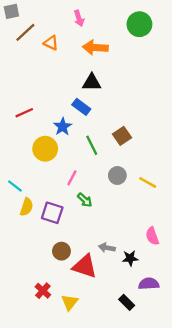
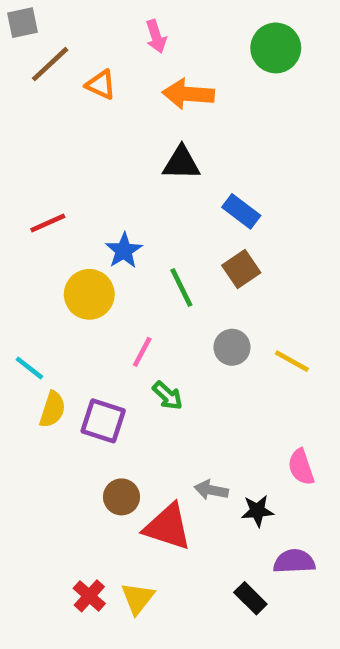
blue rectangle: (81, 107) -> (241, 211), moved
red cross: (43, 291) -> (89, 596), moved

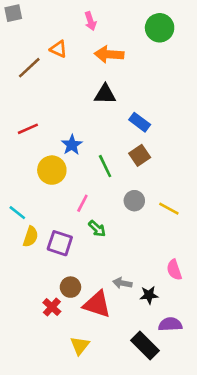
brown line: (50, 64) -> (29, 68), moved
red cross: (89, 596) -> (52, 307), moved
black rectangle: (250, 598) -> (145, 346), size x1.5

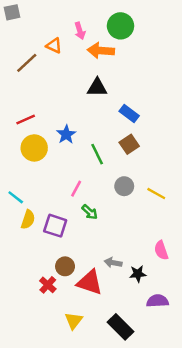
pink arrow: (90, 21) -> (80, 31), moved
green circle: (160, 28) -> (121, 26), moved
yellow circle: (52, 170) -> (34, 148), moved
black rectangle: (145, 346) -> (121, 327), moved

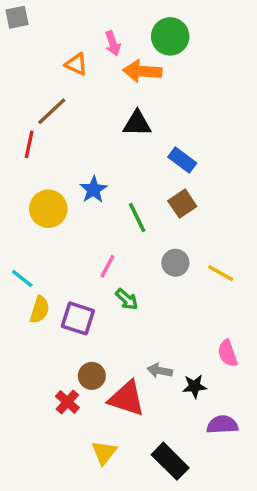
brown line: (27, 63) -> (52, 111), moved
red line: (26, 120) -> (29, 144), moved, turned -54

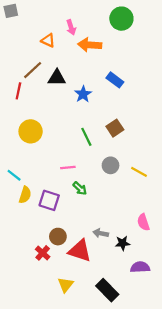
green circle: (170, 36) -> (121, 19), moved
black triangle: (137, 123) -> (57, 78), moved
blue rectangle: (182, 160) -> (115, 80), moved
blue star: (94, 190) -> (83, 94), moved
pink line: (107, 266) -> (68, 168), turned 56

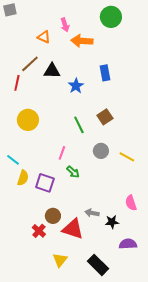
blue rectangle: (115, 80) -> (105, 73), turned 42
pink line: (68, 168) -> (62, 153), turned -64

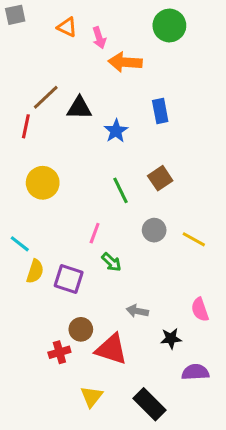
orange triangle: (44, 37) -> (67, 27), moved
gray arrow: (92, 213) -> (137, 311), moved
red cross: (39, 231) -> (59, 352), turned 32

